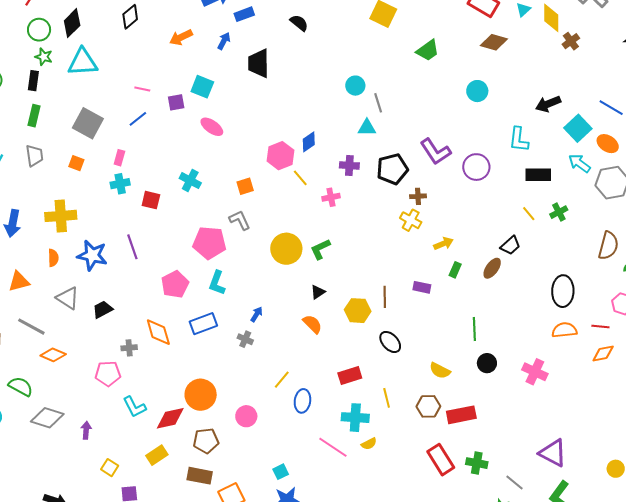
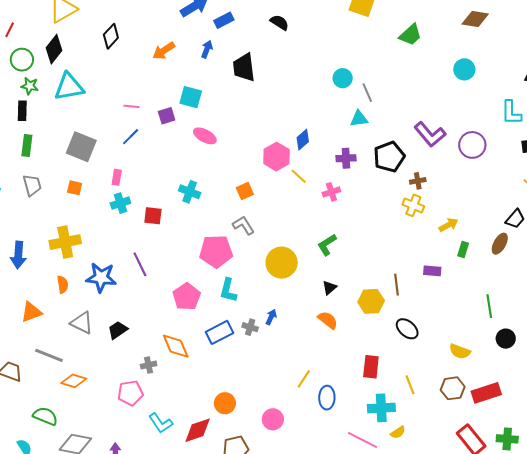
yellow circle: (286, 249) -> (282, 263), moved
gray cross: (245, 339) -> (250, 327), moved
red rectangle: (350, 375) -> (371, 367), turned -60
orange circle: (201, 395) -> (225, 403), size x0.7

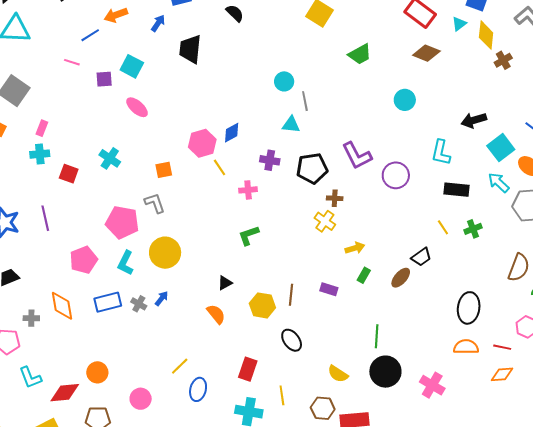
blue line: (131, 137) -> (90, 35), moved
green L-shape: (327, 245) -> (249, 235), moved
yellow circle: (282, 263) -> (165, 253), moved
black circle: (506, 339) -> (385, 372), size x1.6

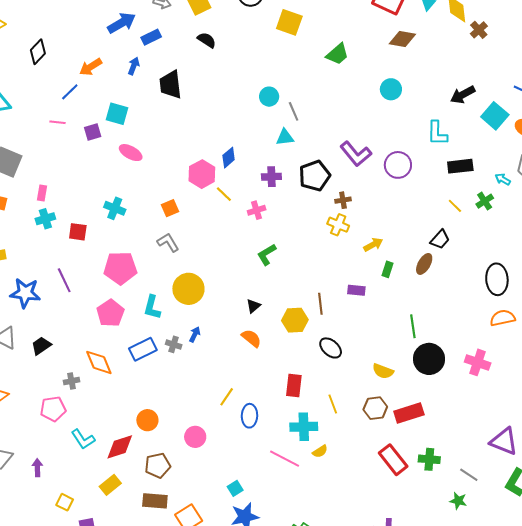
cyan arrow: (499, 183) -> (503, 179), moved, size x0.7
pink pentagon: (122, 222) -> (120, 268), moved

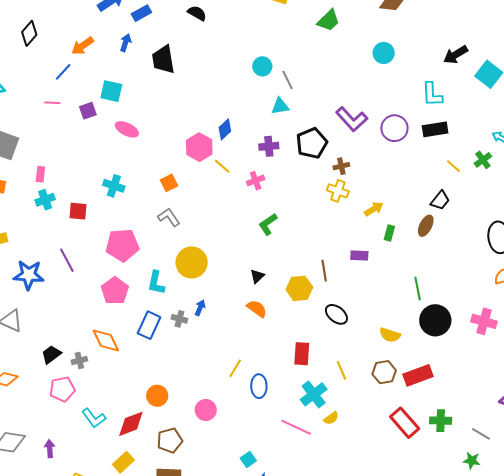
black rectangle: (460, 166) -> (435, 129), moved
black trapezoid: (41, 346) -> (51, 354), moved
blue rectangle: (143, 349) -> (149, 325), turned -36
cyan cross: (304, 427) -> (314, 394), turned -32

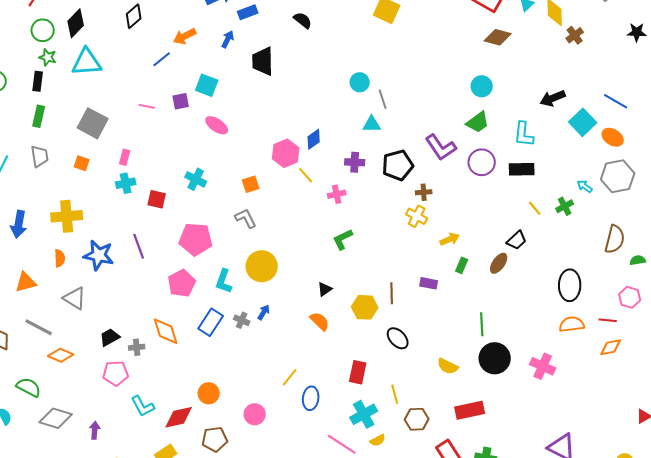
green trapezoid: (328, 20) -> (478, 122), moved
pink line: (52, 103) -> (147, 106), moved
brown hexagon: (384, 372) -> (417, 419), moved

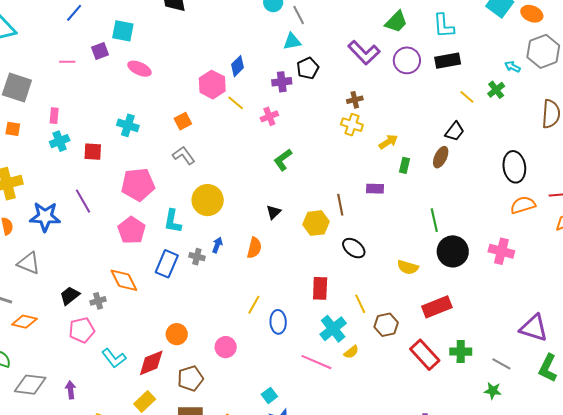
black pentagon: (398, 165) -> (308, 68), moved, size x0.7
orange semicircle: (320, 321) -> (254, 248), moved, turned 70

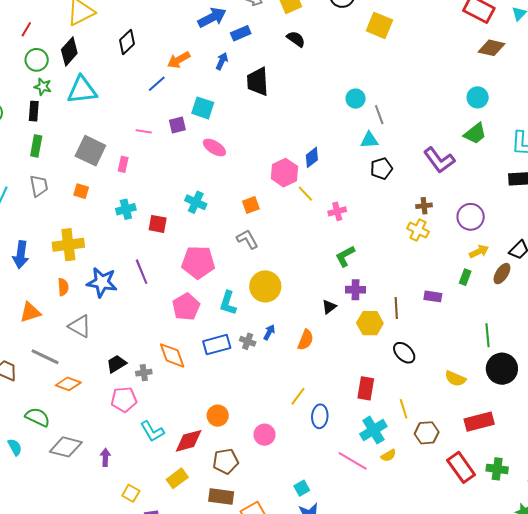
purple circle: (407, 60) -> (471, 217), moved
purple cross: (282, 82) -> (356, 290), moved
pink rectangle: (54, 116) -> (123, 164), moved
yellow arrow: (388, 142) -> (479, 251), moved
blue rectangle: (167, 264) -> (217, 345), turned 44

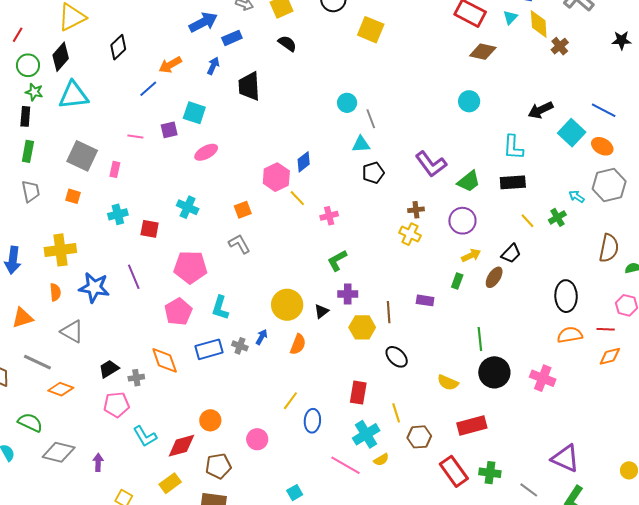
green trapezoid: (475, 134) -> (469, 181), moved
pink ellipse: (214, 147) -> (206, 152), turned -60
yellow circle: (265, 286) -> (287, 305), moved

